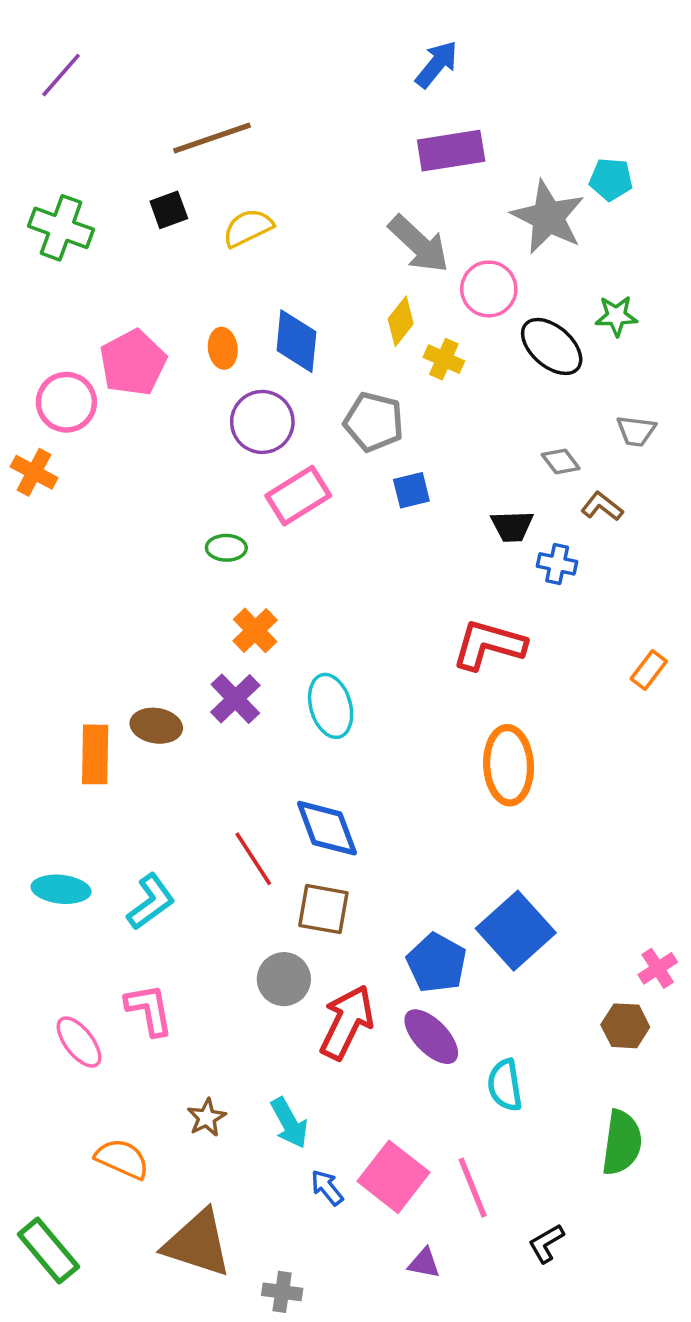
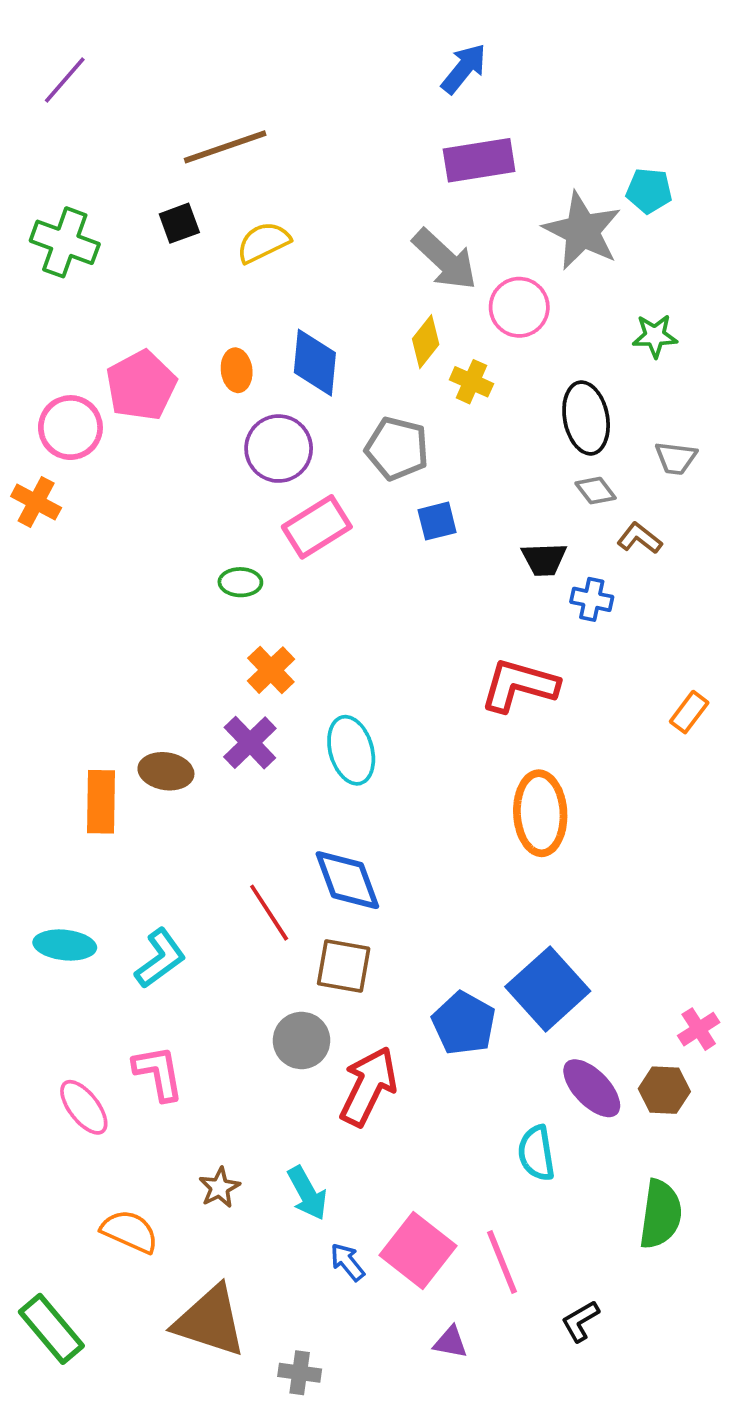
black ellipse: (552, 346) -> (586, 418), moved, turned 38
purple ellipse: (431, 1037) -> (592, 1088), moved

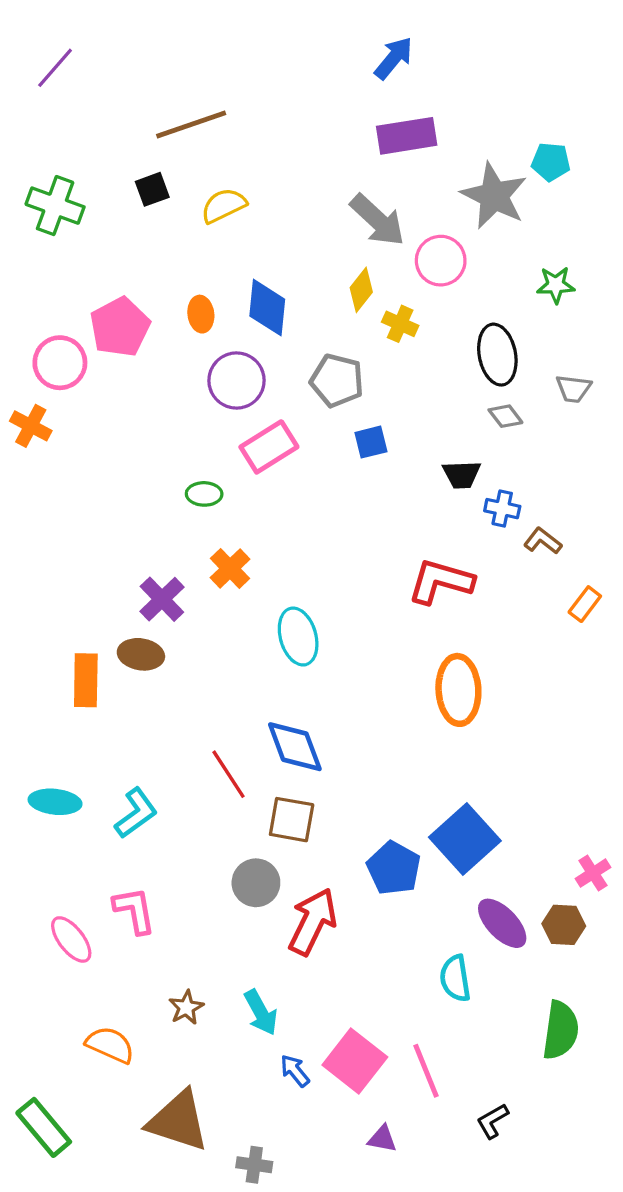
brown L-shape: (640, 538) -> (543, 541), moved
purple cross: (250, 743) -> (162, 599), moved

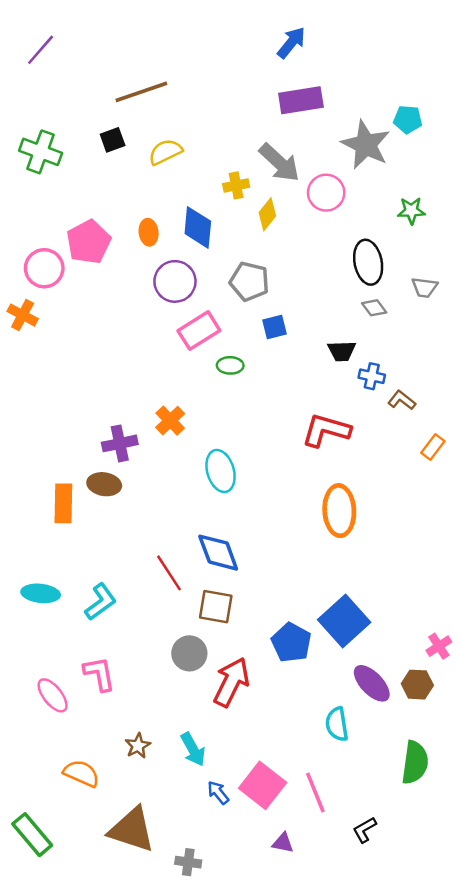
yellow cross: (400, 324) -> (236, 185), moved, turned -35
green ellipse: (204, 494) -> (230, 365), moved
purple cross: (162, 599) -> (120, 443), turned 32

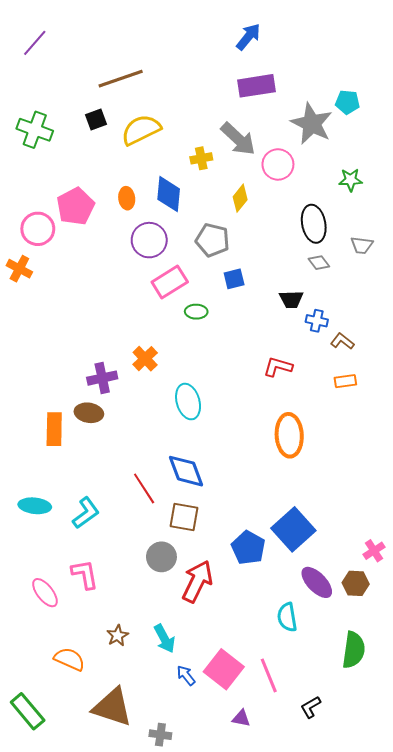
yellow semicircle: (165, 152) -> (141, 130), size x1.4
yellow diamond: (267, 214) -> (240, 198), moved
red L-shape: (326, 430) -> (278, 367), size x0.7
orange rectangle: (433, 447) -> (345, 381), moved, turned 45

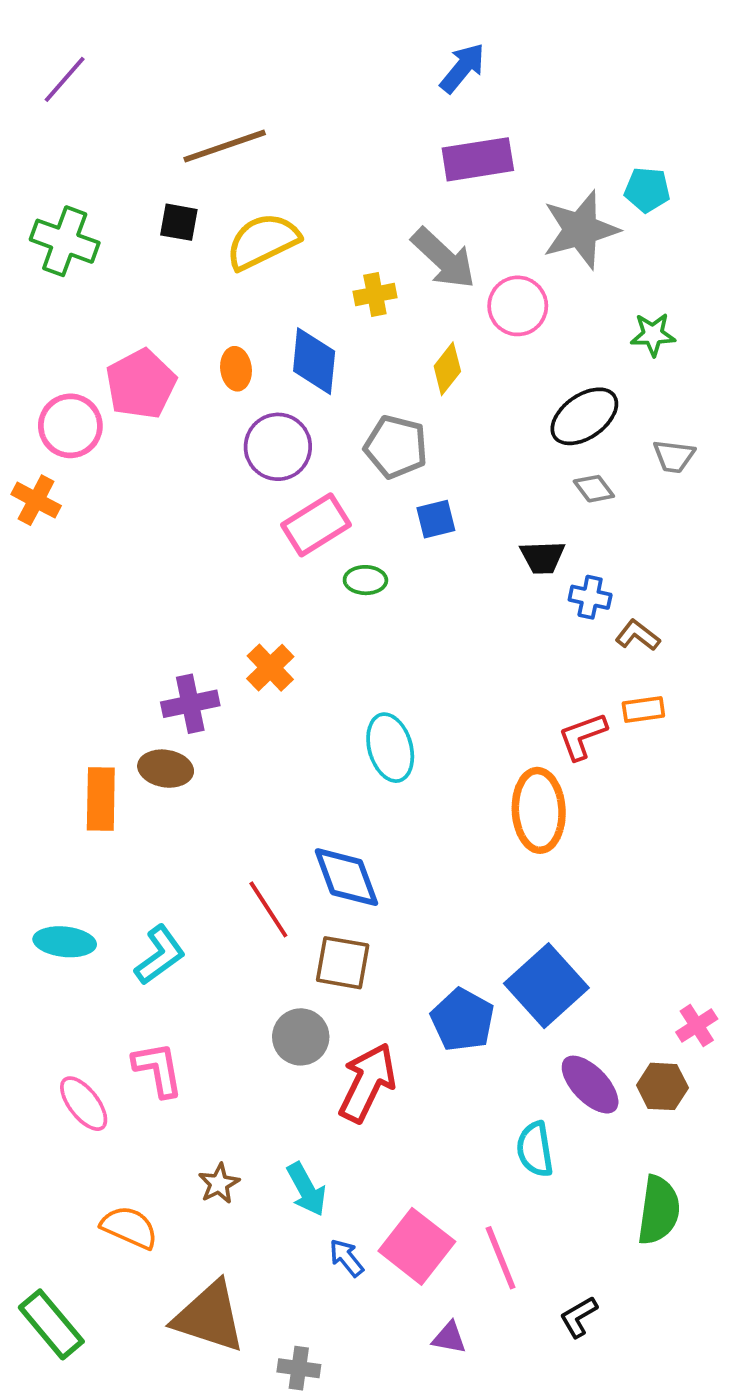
black square: (96, 120) -> (179, 222), turned 30
gray star: (312, 124) -> (581, 230), turned 30
black ellipse: (314, 224) -> (584, 416), turned 66
red L-shape: (278, 367) -> (582, 736), moved, turned -36
cyan ellipse: (188, 402) -> (390, 748), moved

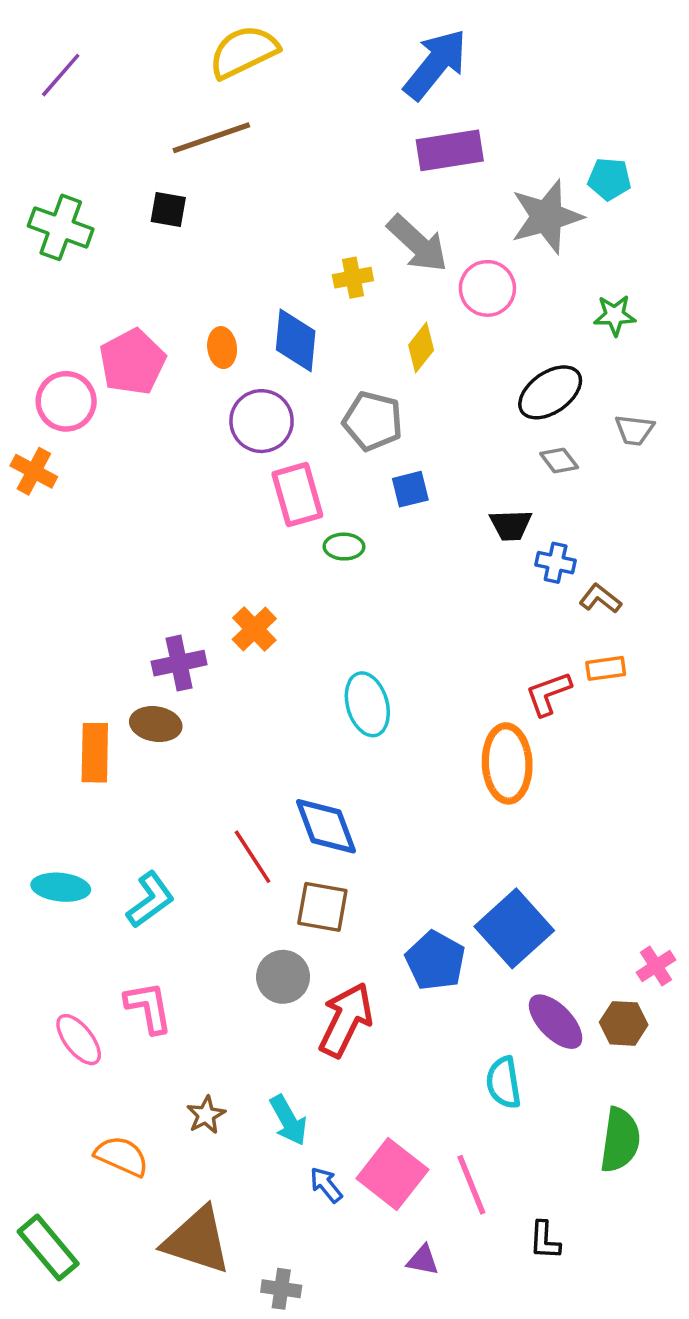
blue arrow: (463, 68) -> (435, 64), size x1.5
yellow semicircle: (263, 241) -> (244, 52), moved
pink rectangle: (316, 525) -> (297, 495), turned -74
black L-shape: (579, 1317) -> (545, 1240), turned -57

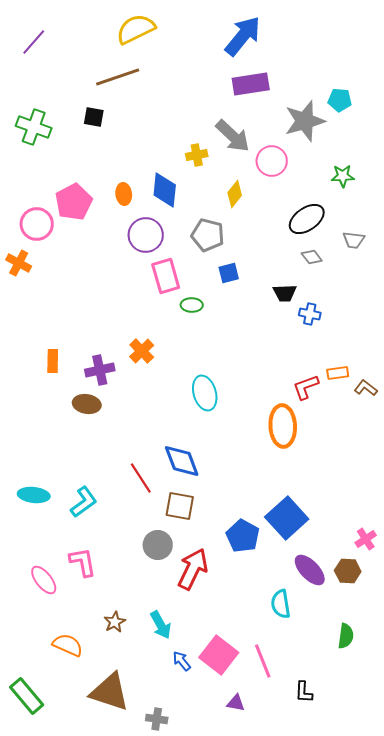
brown L-shape: (600, 599) -> (366, 388), moved
orange rectangle: (95, 753) -> (53, 361), moved, size x0.7
green semicircle: (620, 1140) -> (346, 636), size x0.7

